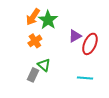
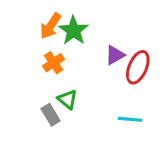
gray rectangle: (33, 75) -> (51, 115), turned -56

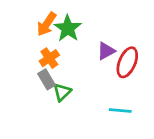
green triangle: (67, 99) -> (62, 92), turned 36
gray rectangle: (51, 115) -> (46, 79), moved

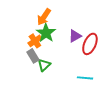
orange arrow: (46, 24) -> (44, 17), moved
green star: (68, 28) -> (46, 33), moved

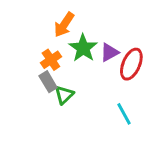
green star: (46, 33) -> (83, 48), moved
cyan line: (85, 78) -> (124, 114), turned 56

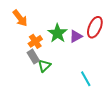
orange arrow: (64, 25) -> (20, 18), moved, turned -72
red ellipse: (131, 64) -> (95, 27), moved

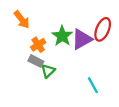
purple triangle: (76, 36) -> (82, 39), size x1.5
gray rectangle: (33, 57) -> (36, 61), turned -32

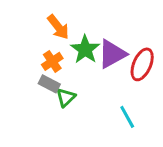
orange arrow: (22, 20) -> (58, 27), moved
red ellipse: (103, 29) -> (142, 64), moved

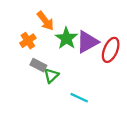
orange cross: (52, 61) -> (28, 41), moved
cyan line: (127, 117) -> (79, 98), moved, turned -36

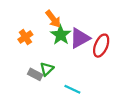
orange arrow: (45, 21) -> (53, 19), moved
gray rectangle: (38, 65) -> (35, 74), moved

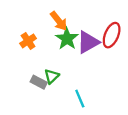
red ellipse: (101, 46) -> (112, 35), moved
cyan line: (72, 89) -> (80, 99), turned 42

